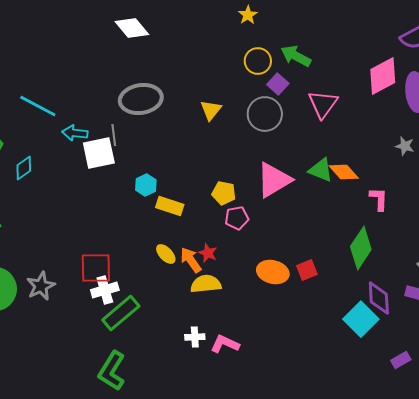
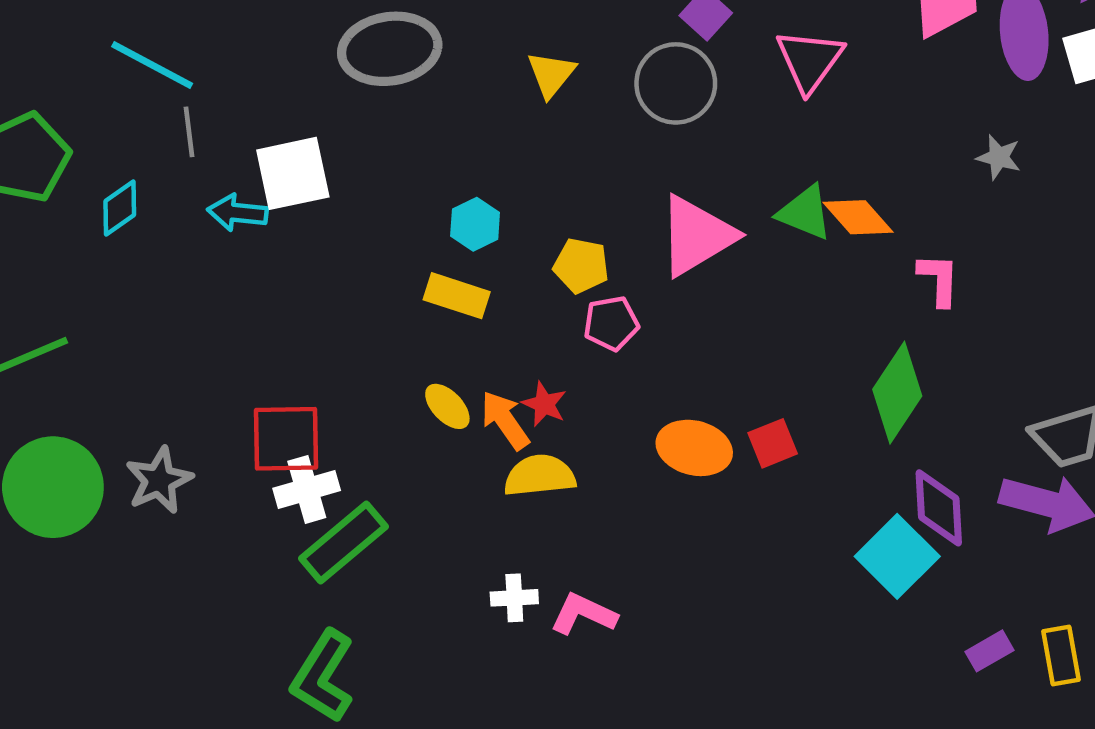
cyan arrow: (75, 133) -> (237, 213), moved
gray line: (114, 135) -> (189, 132), moved
cyan hexagon: (146, 185) -> (475, 224), moved

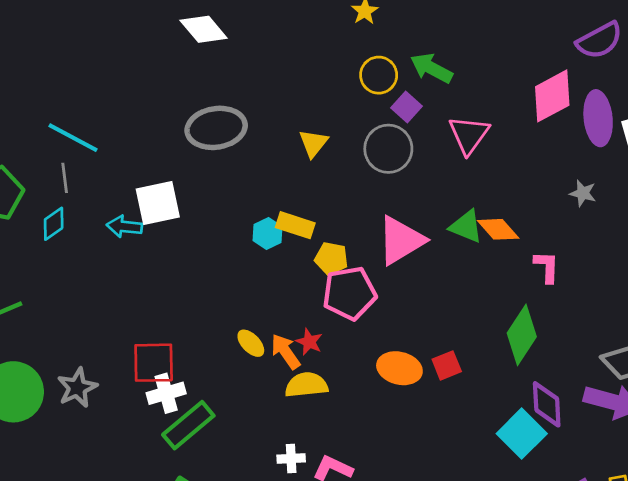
gray line: (189, 132) -> (65, 178), moved
yellow rectangle: (457, 296) -> (295, 225), moved
pink pentagon: (611, 323) -> (349, 293), size x1.6

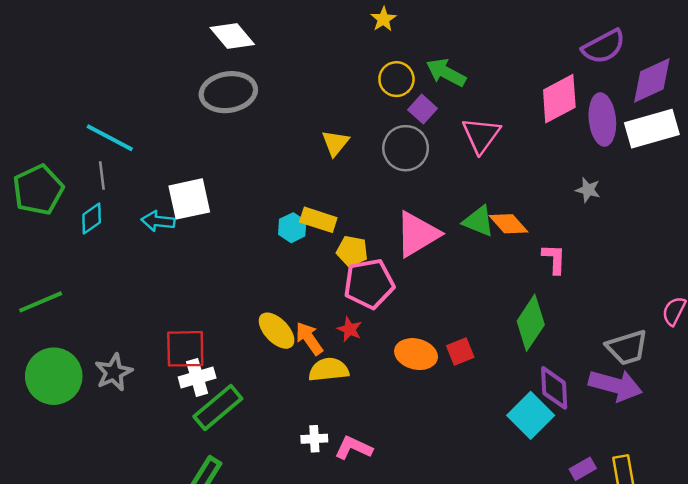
gray ellipse: (216, 128) -> (228, 92), moved
red star: (309, 342) -> (350, 329), moved
yellow ellipse: (251, 343) -> (277, 331), size x1.4

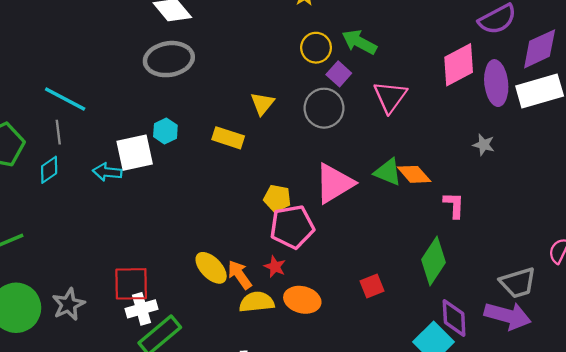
yellow rectangle: (318, 220) -> (228, 138), moved
cyan hexagon: (292, 228) -> (165, 131), moved
orange ellipse: (416, 354) -> (302, 300), moved

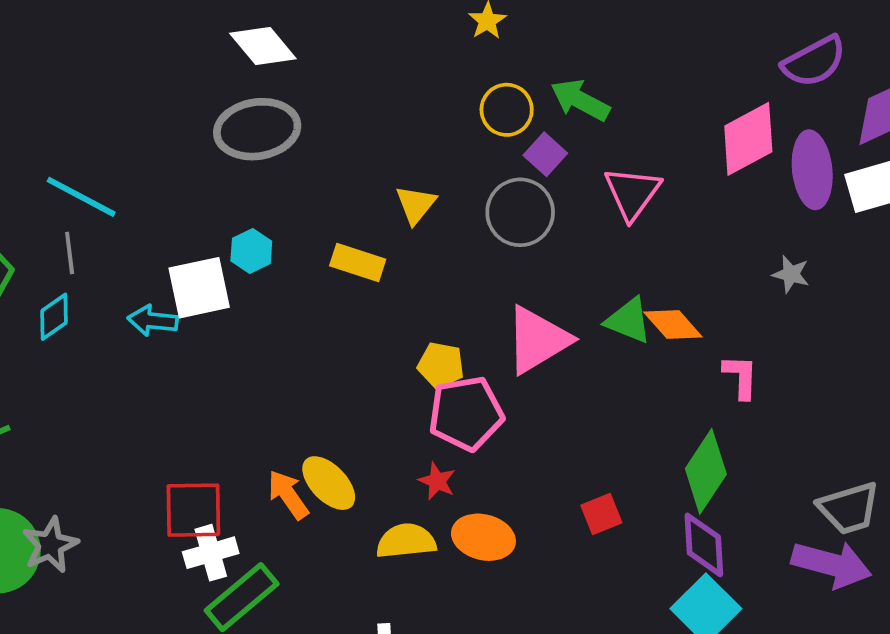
orange arrow: (240, 275) -> (288, 495), moved
gray star: (68, 304) -> (50, 545), moved
purple diamond: (454, 318) -> (704, 545), moved

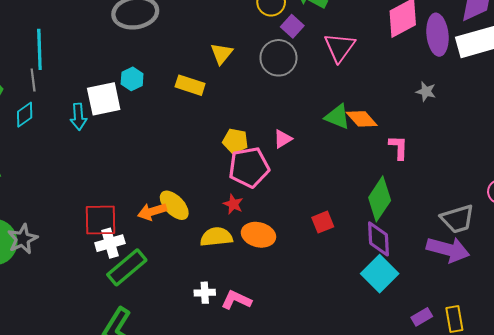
cyan line: (81, 197) -> (39, 49), turned 60
cyan arrow: (153, 321) -> (78, 117), turned -100
pink triangle: (538, 340) -> (283, 139), moved, size x0.5
orange arrow: (288, 495) -> (152, 212), turned -72

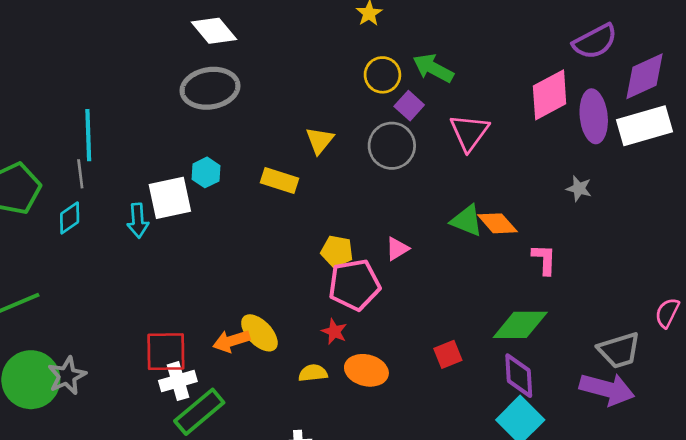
green diamond: (380, 199) -> (520, 325), turned 57
yellow semicircle: (216, 237) -> (313, 373), size x0.7

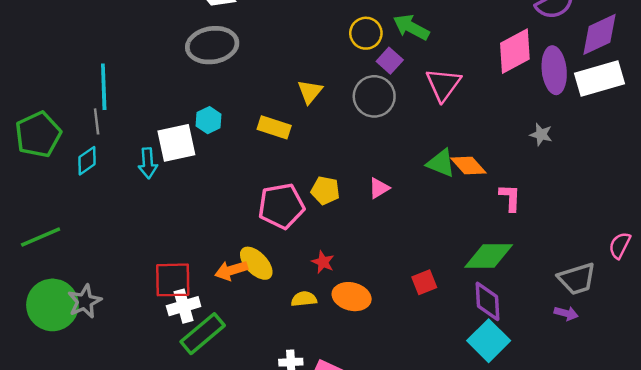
pink pentagon: (354, 285) -> (281, 206), moved
purple arrow: (607, 389) -> (566, 313), size x0.5

